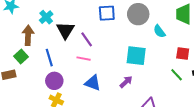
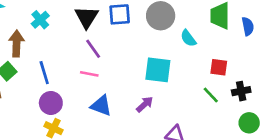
black triangle: (65, 30) -> (87, 17), moved

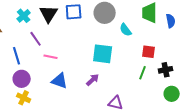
cyan cross: (40, 20) -> (24, 16), moved
purple line: (93, 49) -> (36, 39), moved
green line: (211, 95) -> (143, 73), turned 64

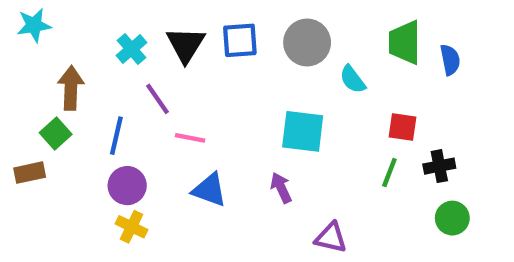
blue line: (17, 56) -> (116, 136), turned 30
purple arrow: (93, 80) -> (281, 188), turned -72

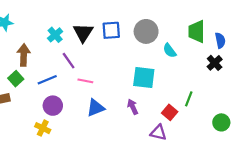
red square: (402, 127) -> (170, 112), moved, turned 32
blue line: (116, 136) -> (47, 80), turned 54
black cross: (439, 166) -> (215, 63), moved, turned -32
blue triangle: (210, 190) -> (96, 108), turned -42
yellow cross: (131, 227) -> (43, 128), moved

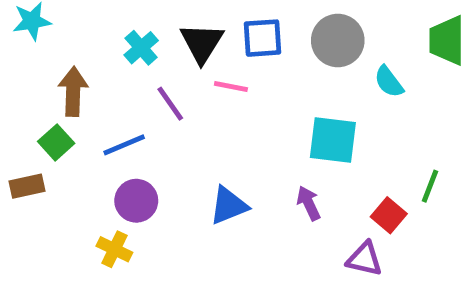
pink line: (85, 81) -> (231, 87), moved

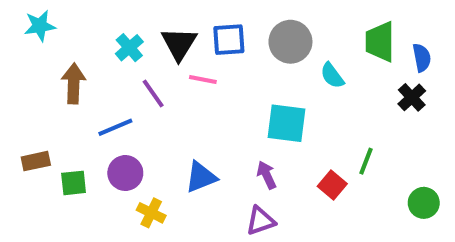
green square: (56, 142) -> (74, 183), moved, turned 36
yellow cross: (114, 249) -> (151, 213), moved
purple triangle: (364, 259) -> (261, 221), moved, turned -32

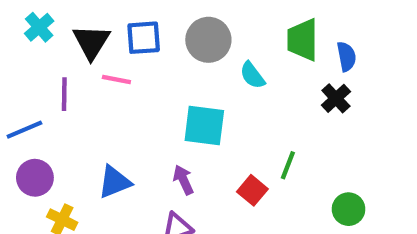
cyan cross: (129, 48) -> (39, 27), moved
purple line: (153, 93) -> (64, 94), turned 36

